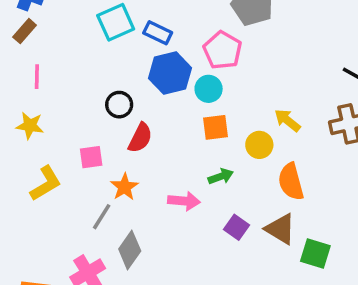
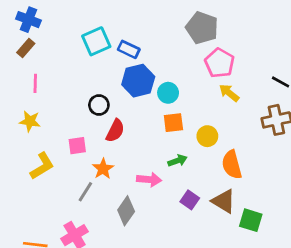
pink pentagon: (223, 50) -> (220, 63), moved
yellow arrow: (287, 120) -> (229, 93), moved
gray diamond: (130, 250) -> (126, 211), moved

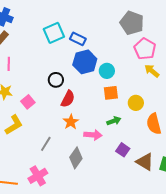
pink square: (77, 146) -> (28, 102), moved, turned -32
orange star: (103, 169) -> (71, 122), moved
brown triangle: (224, 201) -> (145, 162), moved

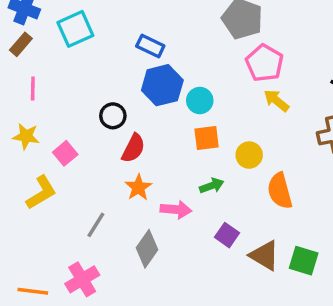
cyan square: (54, 33) -> (75, 29), moved

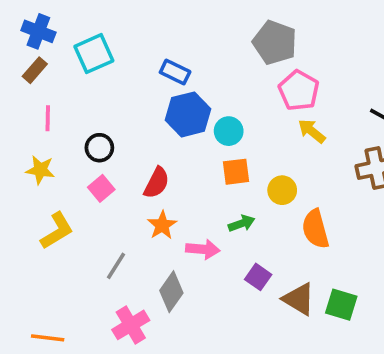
black circle: (113, 116) -> (99, 148), moved
pink square: (65, 153) -> (101, 188), moved
pink cross: (82, 279) -> (131, 325), moved

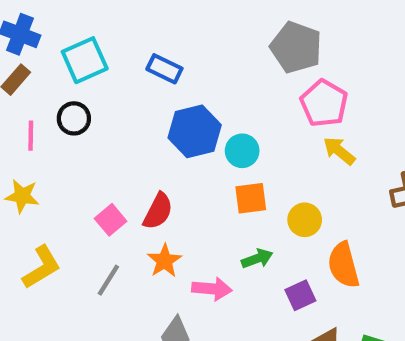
blue rectangle: (175, 72) -> (164, 69), moved
black circle: (99, 148) -> (74, 118), moved
pink square: (101, 188) -> (111, 220), moved
gray line: (116, 266) -> (108, 280), moved
purple square: (258, 277) -> (300, 295), moved, turned 30

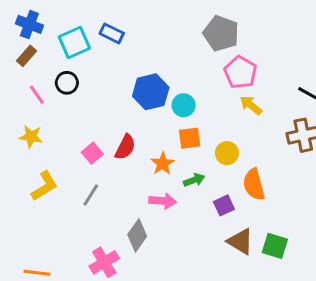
blue rectangle: (164, 69) -> (112, 33), moved
pink line: (31, 136) -> (37, 95), turned -36
orange star: (164, 261) -> (163, 164), moved

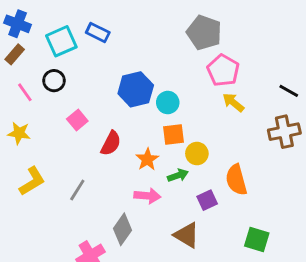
pink square: (92, 153) -> (77, 120), moved
yellow circle: (227, 153) -> (197, 154), moved
brown triangle: (240, 241) -> (187, 235), moved

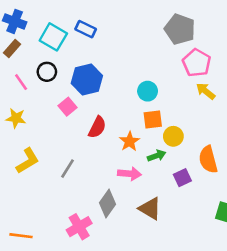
cyan square: (61, 41) -> (53, 37), turned -36
blue hexagon: (136, 89) -> (87, 80), moved
brown triangle: (187, 235) -> (150, 209), moved

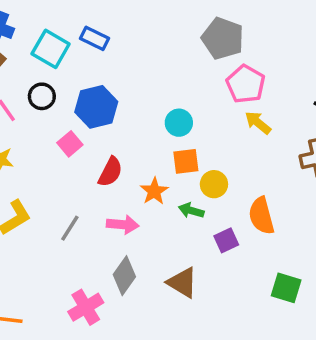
green arrow: (157, 156) -> (191, 211), turned -144
pink arrow: (129, 174) -> (123, 225), moved

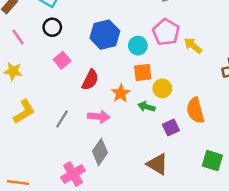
pink pentagon: (246, 84) -> (166, 32), moved
black circle: (42, 96) -> (52, 27), moved
blue hexagon: (96, 107) -> (105, 35), moved
brown triangle: (182, 283) -> (157, 164), moved

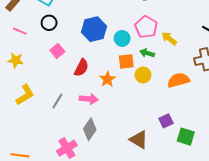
pink line: (18, 37) -> (20, 31), turned -32
green arrow: (146, 107) -> (147, 53), moved
orange semicircle: (195, 110) -> (178, 80), moved, turned 90
purple square: (171, 128) -> (166, 121), moved

